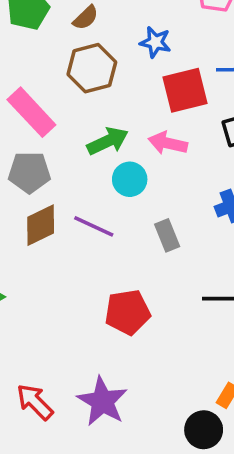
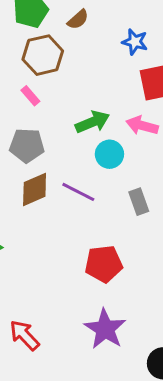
brown hexagon: (92, 68) -> (43, 55), moved
pink rectangle: (31, 112) -> (30, 96), size x0.5
purple star: (102, 401) -> (105, 329), moved

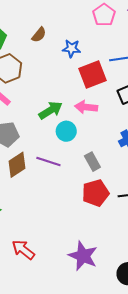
brown semicircle: (78, 19) -> (39, 35), moved
red pentagon: (104, 264) -> (96, 193), moved
red arrow: (24, 335) -> (23, 250), moved

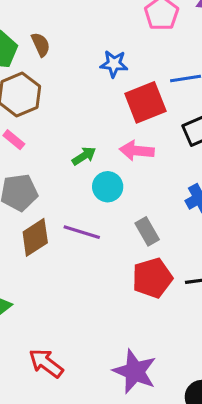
brown semicircle: (39, 35) -> (41, 45), moved, turned -63
green arrow: (50, 110) -> (84, 156), size x0.7

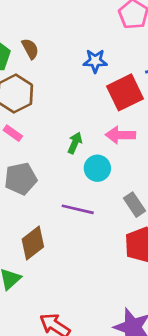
green arrow: (84, 156) -> (75, 143), turned -30
brown diamond: (35, 237) -> (33, 243), moved

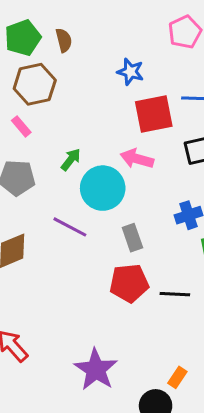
green arrow: (75, 143) -> (71, 160), moved
cyan circle: (97, 168) -> (103, 188), size x1.5

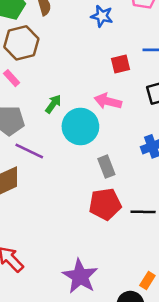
blue star: (130, 72) -> (102, 16), moved
red square: (154, 114) -> (120, 64), size x0.6
purple line: (70, 227) -> (29, 151), moved

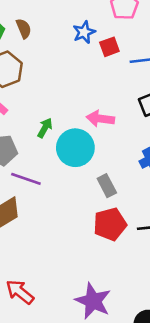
blue star: (102, 16) -> (84, 32), turned -30
red square: (120, 64) -> (109, 47), moved

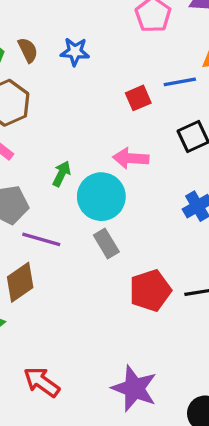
blue star: (84, 32) -> (75, 52), moved, turned 30
red square: (109, 47) -> (138, 98), moved
gray rectangle: (107, 186) -> (106, 243), moved

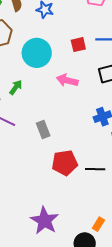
green arrow: (62, 174) -> (16, 87), moved
cyan circle: (101, 197) -> (37, 53), moved

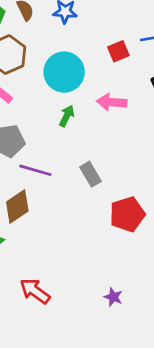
green arrow: (16, 87) -> (67, 116), moved
purple star: (44, 221) -> (113, 297), size x0.5

